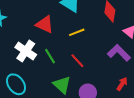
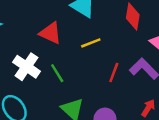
red line: (77, 61) -> (114, 73), moved, turned 63

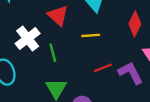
red line: (114, 73) -> (103, 68), turned 30

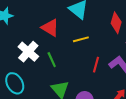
red line: (103, 68) -> (96, 65), turned -42

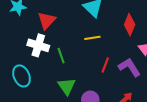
red triangle: (50, 28) -> (47, 20), moved, turned 36
white cross: (28, 52) -> (38, 45), turned -30

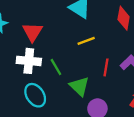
cyan ellipse: (22, 76) -> (35, 95), moved
green triangle: (67, 86) -> (79, 86), moved

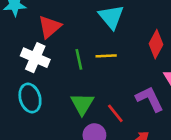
green line: (56, 67) -> (79, 59), moved
red line: (106, 67) -> (115, 113), moved, turned -66

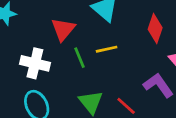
red triangle: (50, 27) -> (63, 29), moved

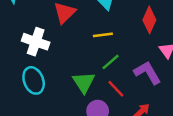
green line: (80, 58) -> (111, 62), moved, turned 66

